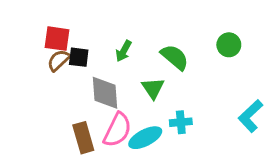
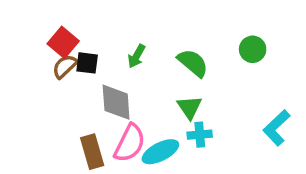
red square: (57, 39) -> (63, 42), turned 32
green triangle: (153, 88) -> (189, 107), moved

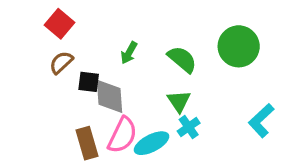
red square: (63, 42) -> (60, 24), moved
green circle: (253, 49) -> (239, 46), size x1.6
black square: (87, 63) -> (89, 82), moved
cyan cross: (200, 135) -> (189, 127), turned -30

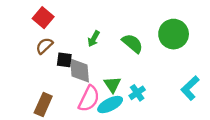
green triangle: (179, 101) -> (112, 85), moved
brown rectangle: (87, 143) -> (43, 105), moved, turned 40

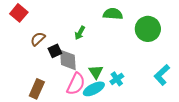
red square: (43, 18) -> (19, 13), moved
green semicircle: (132, 43) -> (113, 14), moved, turned -36
black square: (64, 60) -> (55, 51), turned -32

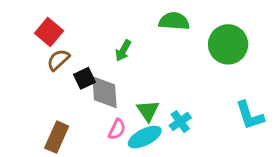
red square: (19, 13) -> (49, 32), moved
cyan L-shape: (162, 75) -> (250, 115), turned -65
pink semicircle: (76, 84) -> (117, 129), size x0.6

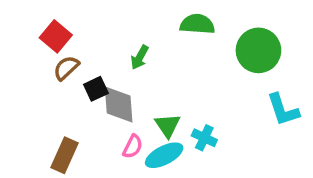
cyan L-shape: (250, 115) -> (283, 110), moved
cyan cross: (180, 122) -> (204, 138), turned -30

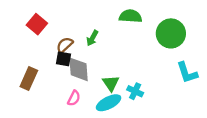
brown semicircle: (66, 68) -> (65, 45), moved
black square: (96, 89) -> (63, 59), turned 35
pink semicircle: (133, 146) -> (74, 98), moved
brown rectangle: (64, 155) -> (29, 79), moved

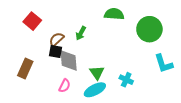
cyan cross: (135, 91) -> (126, 80), moved

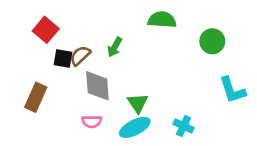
green circle: (149, 29) -> (212, 41), size x0.7
black square: (55, 51) -> (63, 59), moved
cyan cross: (126, 80) -> (184, 126), moved
pink semicircle: (65, 86) -> (92, 122), turned 64

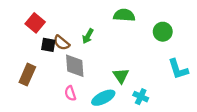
brown semicircle: (80, 56) -> (61, 43), turned -98
green triangle: (138, 103) -> (121, 76), moved
pink semicircle: (92, 122) -> (70, 93), turned 72

